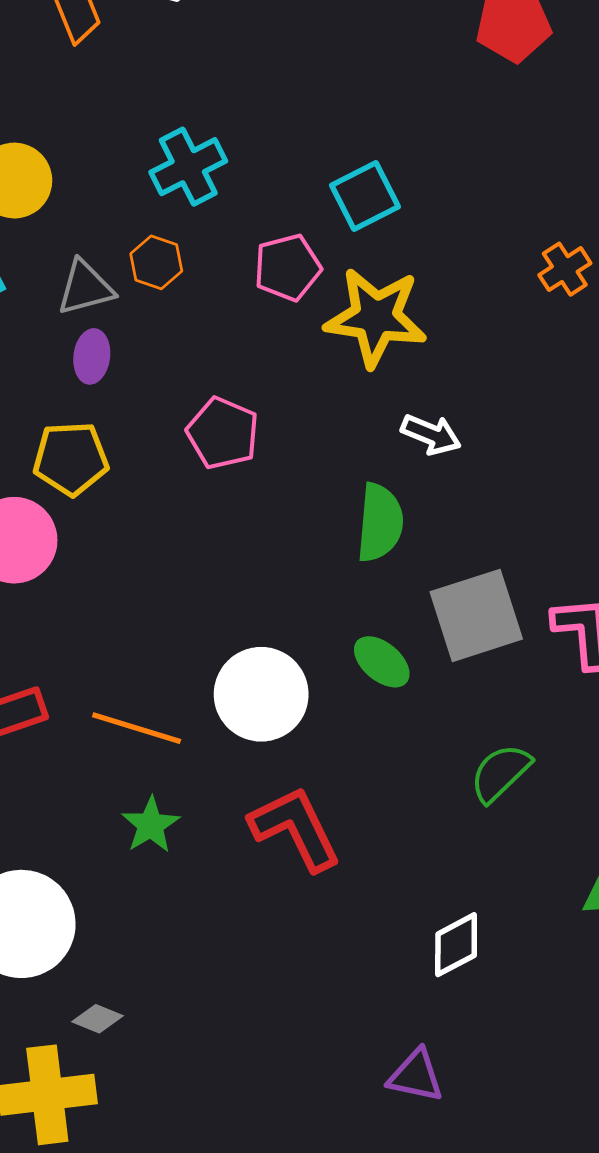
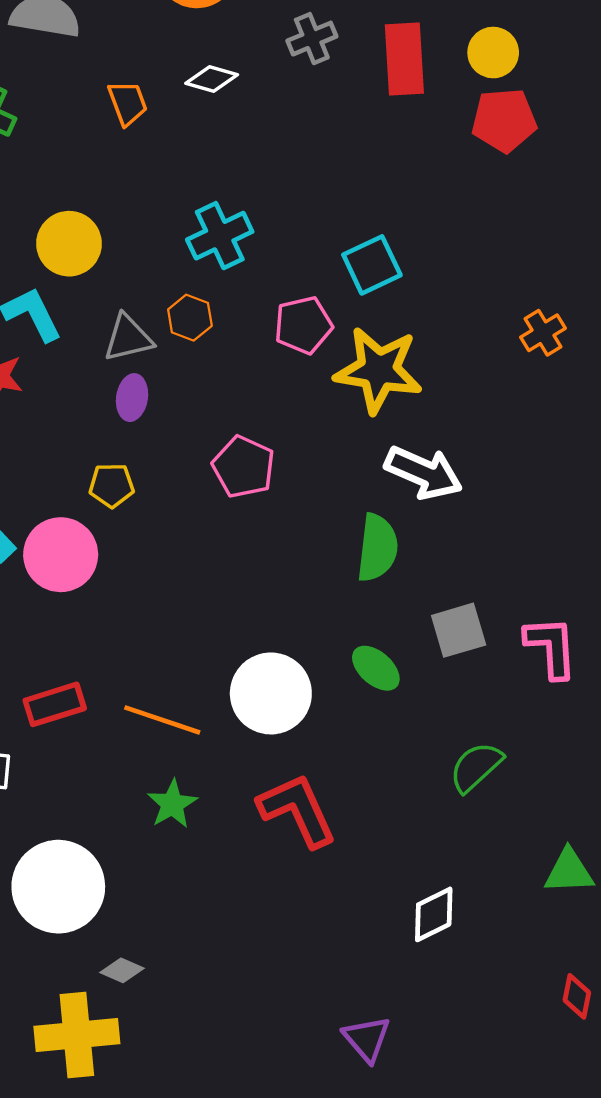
white arrow: (431, 434) -> (424, 473), size x1.5
yellow pentagon: (71, 459) -> (112, 485), size x0.7
gray square: (476, 615) -> (459, 630), size x0.7
purple triangle: (416, 1076) -> (367, 1039), moved, turned 36

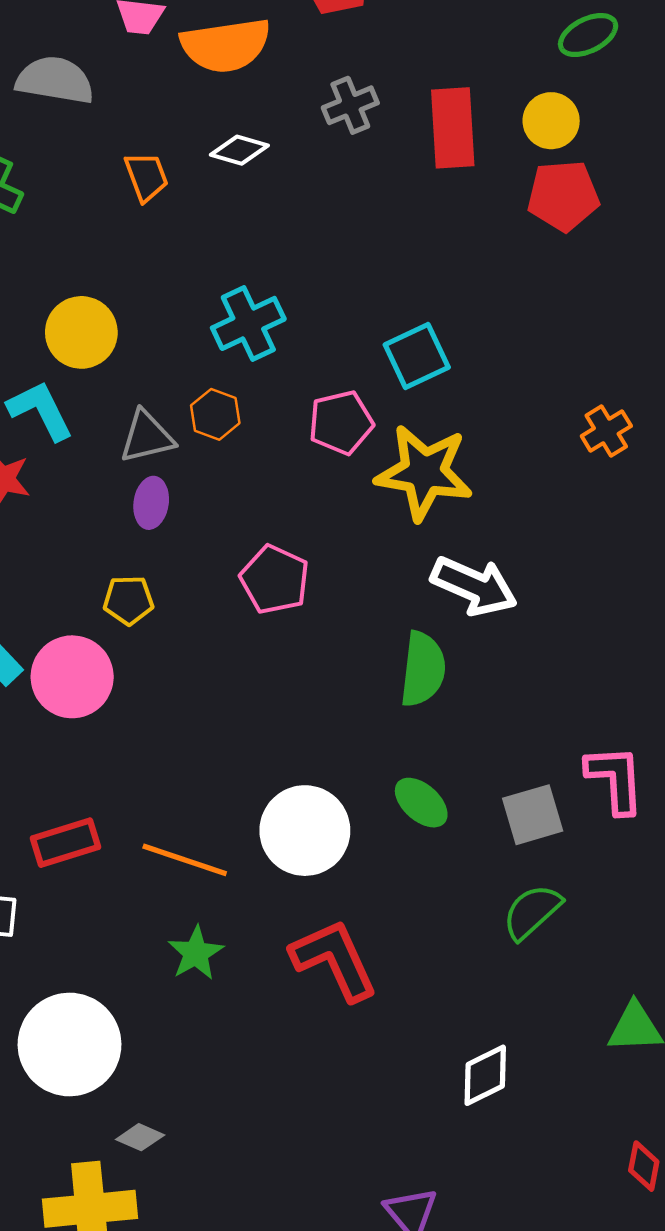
gray square: (459, 630) -> (533, 815), moved

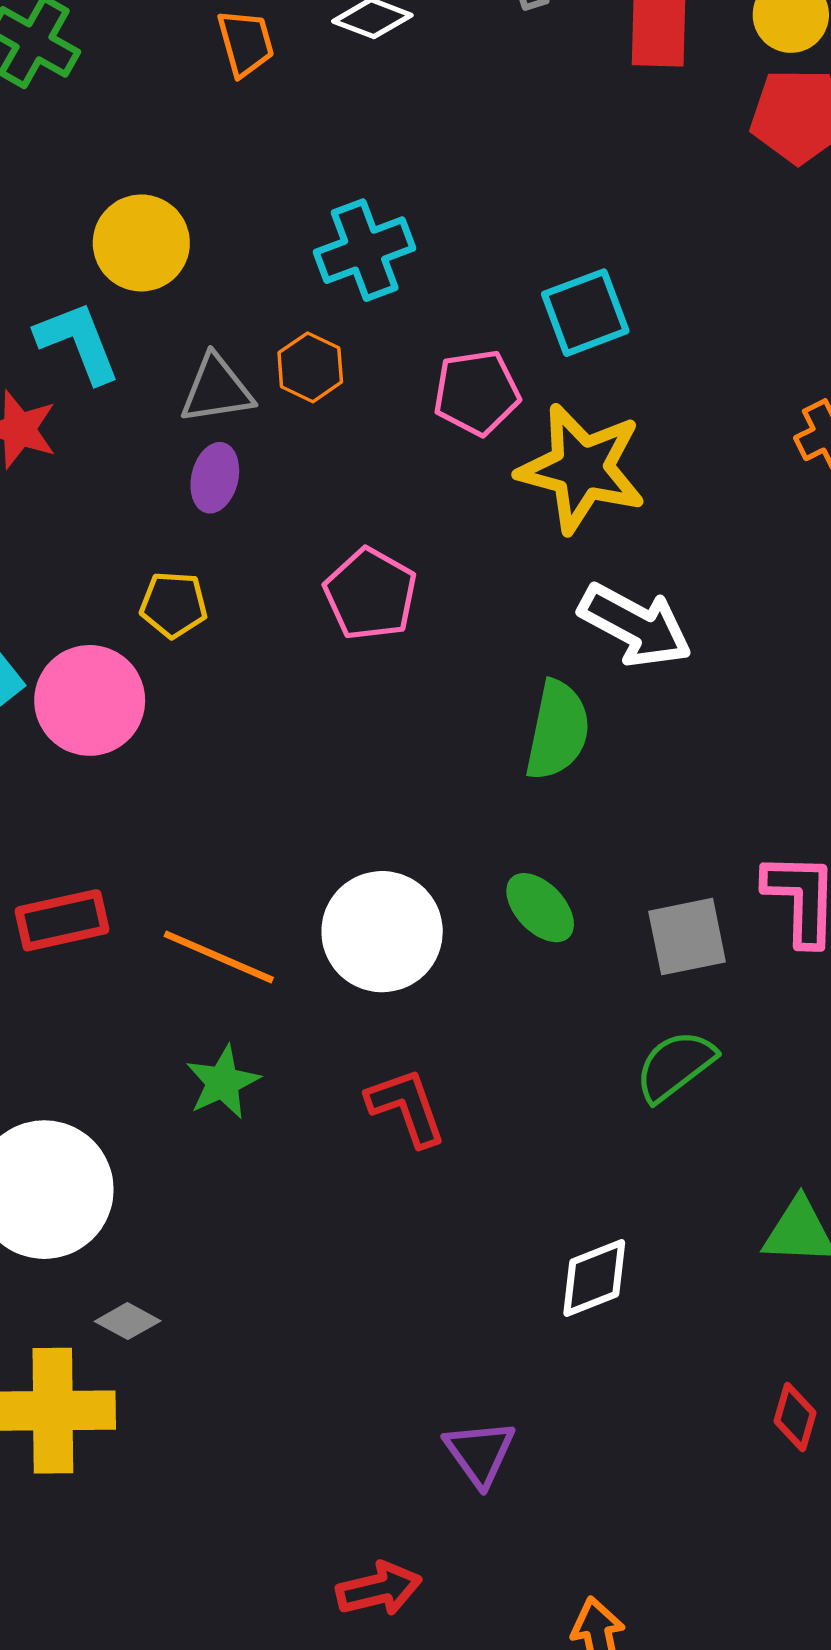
red L-shape: (334, 960) -> (406, 1107), size x0.7

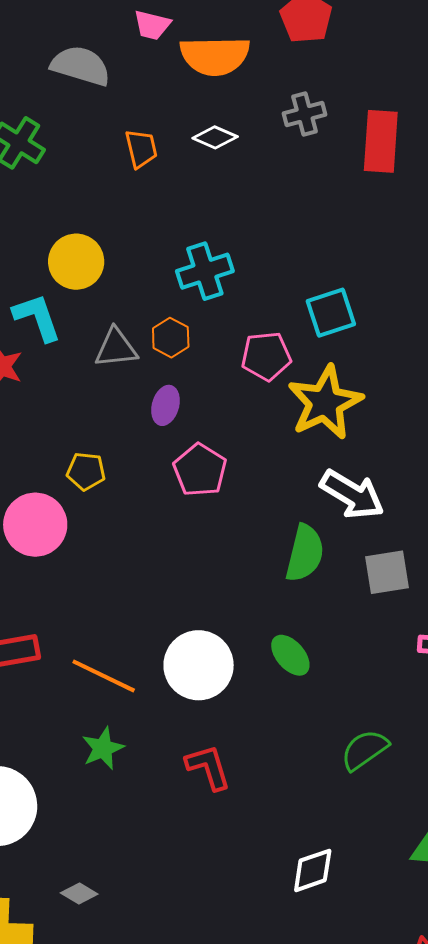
yellow star: (582, 468) -> (325, 403), turned 30
purple ellipse: (215, 478) -> (165, 405), moved
gray square: (687, 937) -> (387, 572), moved
gray diamond: (128, 1321) -> (79, 894), moved

